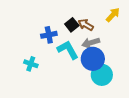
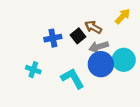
black square: (72, 25) -> (78, 36), moved
cyan L-shape: (68, 50) -> (73, 78), moved
cyan circle: (102, 75) -> (124, 60), moved

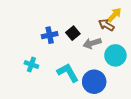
brown arrow: (93, 27) -> (106, 25), moved
blue circle: (101, 64) -> (94, 82), moved

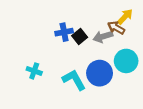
blue cross: (50, 35) -> (64, 32), moved
gray arrow: (92, 43) -> (103, 37), moved
blue circle: (94, 82) -> (100, 73), moved

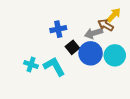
black square: (80, 37) -> (72, 47), moved
blue circle: (100, 73) -> (91, 53), moved
cyan L-shape: (74, 80) -> (54, 66), moved

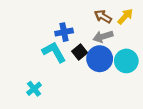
brown arrow: (106, 25) -> (103, 17), moved
cyan cross: (31, 64) -> (34, 89), moved, turned 32
cyan L-shape: (54, 66) -> (54, 52), moved

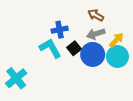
yellow arrow: (125, 17) -> (116, 40), moved
cyan cross: (34, 89) -> (16, 78), moved, size x1.5

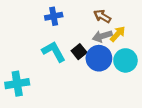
blue cross: (60, 30) -> (54, 16), moved
yellow arrow: (116, 40) -> (118, 34), moved
cyan cross: (16, 78) -> (17, 84), turned 30

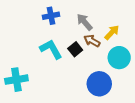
brown arrow: (102, 16) -> (92, 41), moved
gray arrow: (102, 36) -> (85, 22), moved, turned 66
blue circle: (99, 58) -> (99, 84), moved

